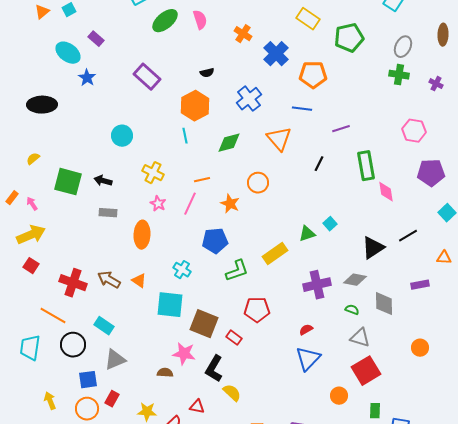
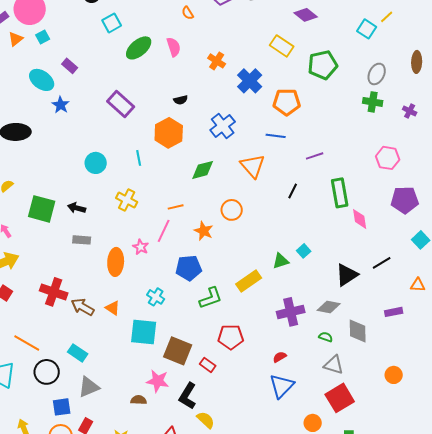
cyan line: (185, 136) -> (139, 158), moved
pink star: (158, 204) -> (141, 247), moved
red cross: (73, 283) -> (54, 292), moved

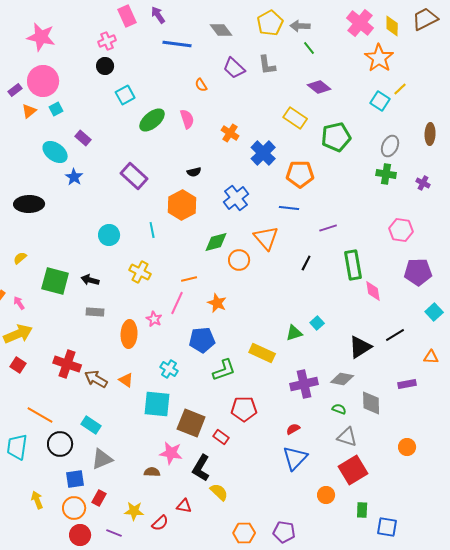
orange circle: (232, 210) -> (239, 260), moved
yellow rectangle: (249, 281) -> (262, 353), turned 60

